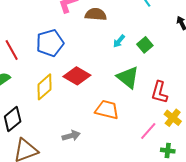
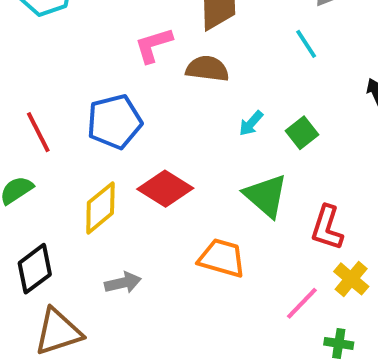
gray arrow: (71, 136) -> (123, 283), moved

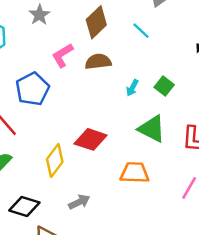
cyan line: (306, 44) -> (141, 31), moved
blue pentagon: (114, 122) -> (32, 89), moved
black diamond: (35, 269) -> (24, 206), turned 68

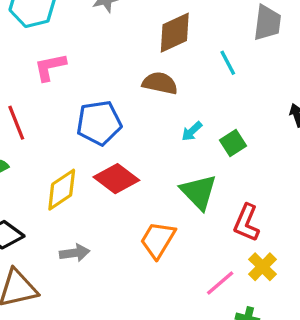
pink L-shape: (62, 55) -> (50, 67), moved
blue pentagon: (32, 89) -> (99, 123), moved
orange trapezoid: (135, 173) -> (158, 240), turned -80

